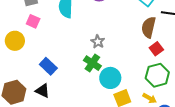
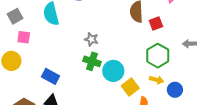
red square: (156, 49) -> (156, 24), moved, turned 32

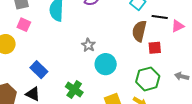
green cross: (92, 61) -> (74, 89), moved
cyan circle: (113, 71) -> (106, 64), moved

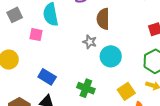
pink square: (24, 25) -> (36, 35), moved
brown semicircle: (139, 31) -> (103, 19), moved

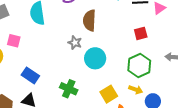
pink square: (36, 35) -> (14, 41), moved

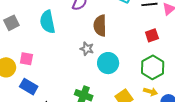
pink square: (14, 41) -> (26, 59), moved
blue rectangle: (30, 75) -> (29, 87), moved

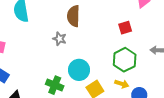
cyan circle: (108, 63) -> (79, 70), moved

